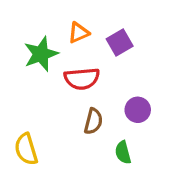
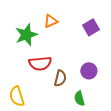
purple square: (120, 43) -> (91, 27), moved
red semicircle: (82, 79) -> (40, 63), moved

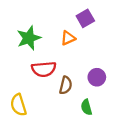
orange triangle: (51, 21) -> (68, 38), moved
purple square: (91, 27) -> (85, 18), moved

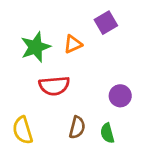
orange triangle: (68, 38) -> (73, 44), moved
brown semicircle: (66, 85) -> (77, 127), moved

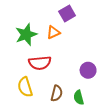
purple square: (106, 23) -> (67, 14), moved
yellow semicircle: (23, 130) -> (25, 87), moved

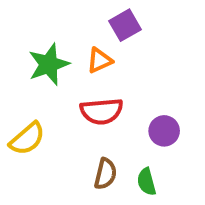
red semicircle: (40, 63) -> (102, 111), moved
yellow semicircle: (25, 87) -> (27, 139), moved, turned -114

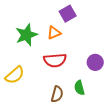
purple circle: (164, 131) -> (95, 62), moved
green semicircle: (147, 182) -> (79, 88), moved

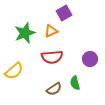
brown semicircle: (57, 94) -> (54, 89), turned 42

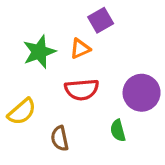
purple circle: (90, 59) -> (142, 93), size x1.5
brown semicircle: (54, 89) -> (60, 138), moved, turned 112

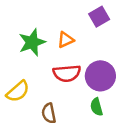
purple square: (101, 20) -> (99, 17), moved
purple circle: (142, 93) -> (100, 76), moved

